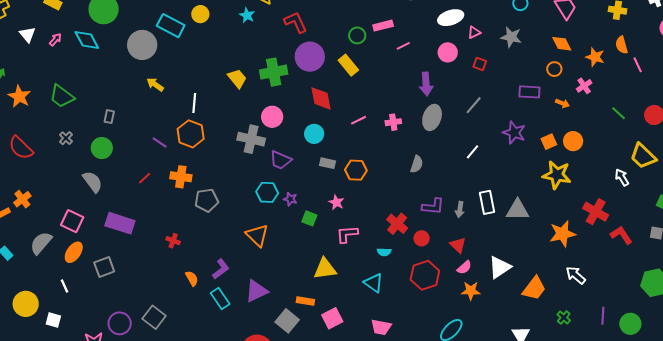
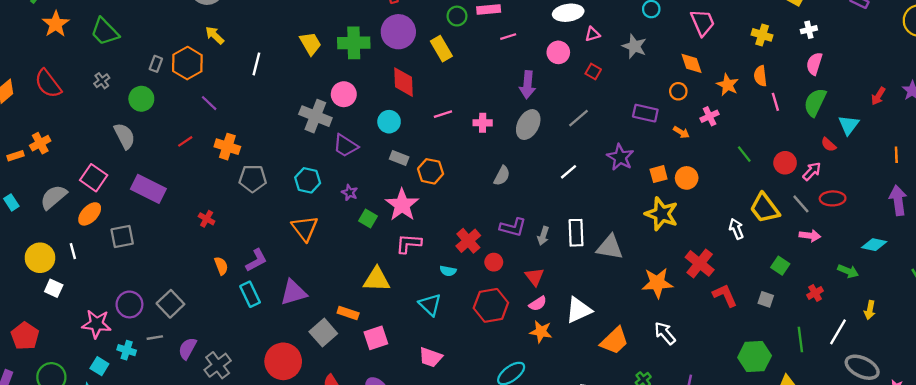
orange hexagon: (191, 134) -> (187, 63), moved
cyan hexagon: (267, 192) -> (308, 180), moved
pink star: (336, 202) -> (402, 205), size x1.8
yellow circle: (26, 304) -> (40, 258), moved

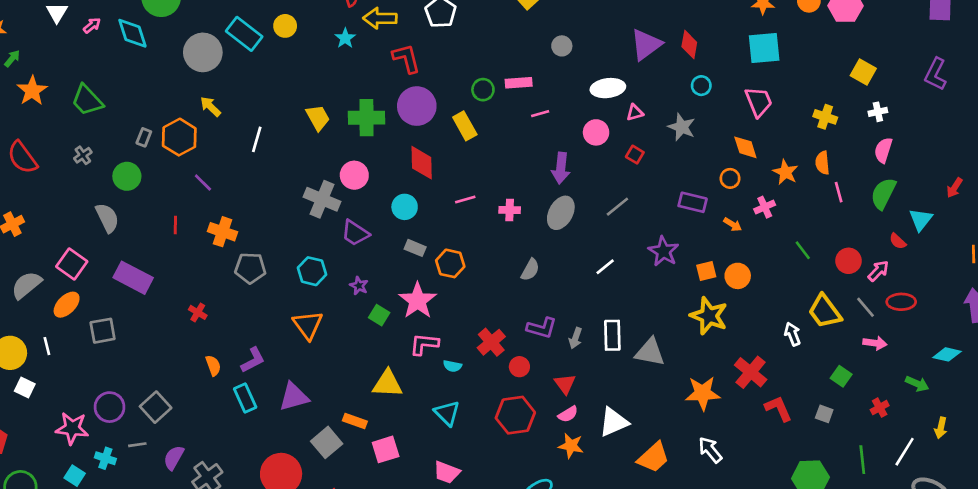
red line: (185, 141) -> (175, 225), turned -56
cyan semicircle: (448, 271) -> (452, 366), moved

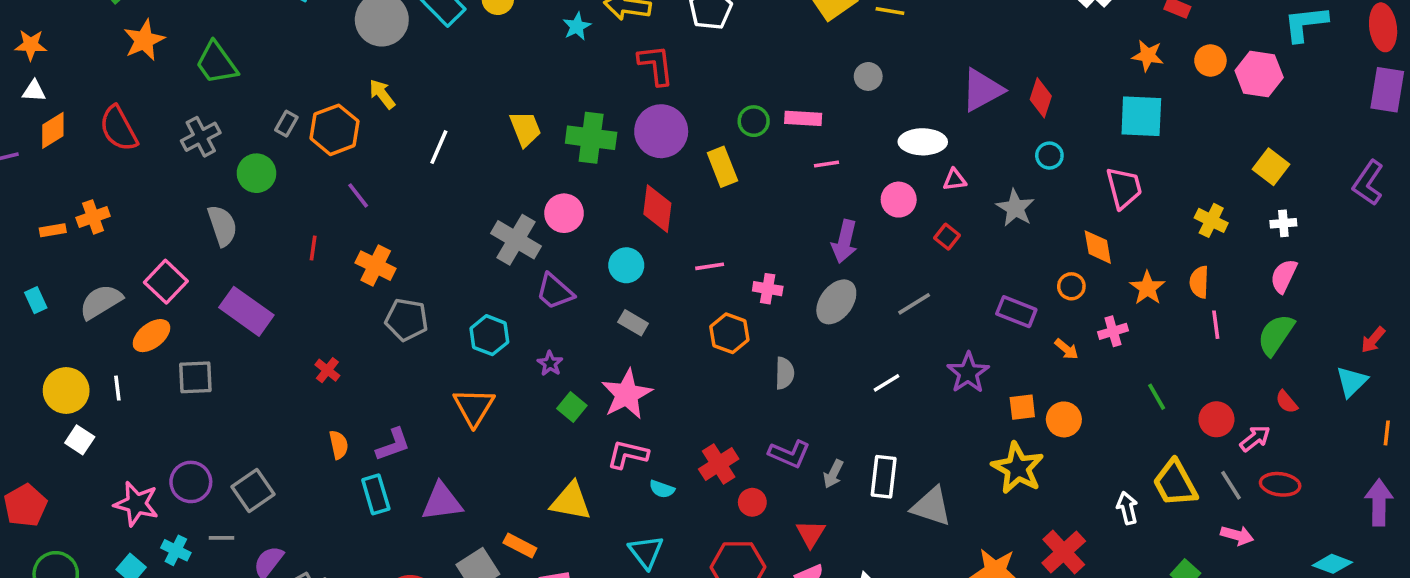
gray cross: (83, 155) -> (201, 137), size x1.5
cyan triangle: (921, 220) -> (1352, 382), moved
orange hexagon: (450, 263) -> (729, 333), moved
gray semicircle: (530, 270) -> (785, 373), turned -35

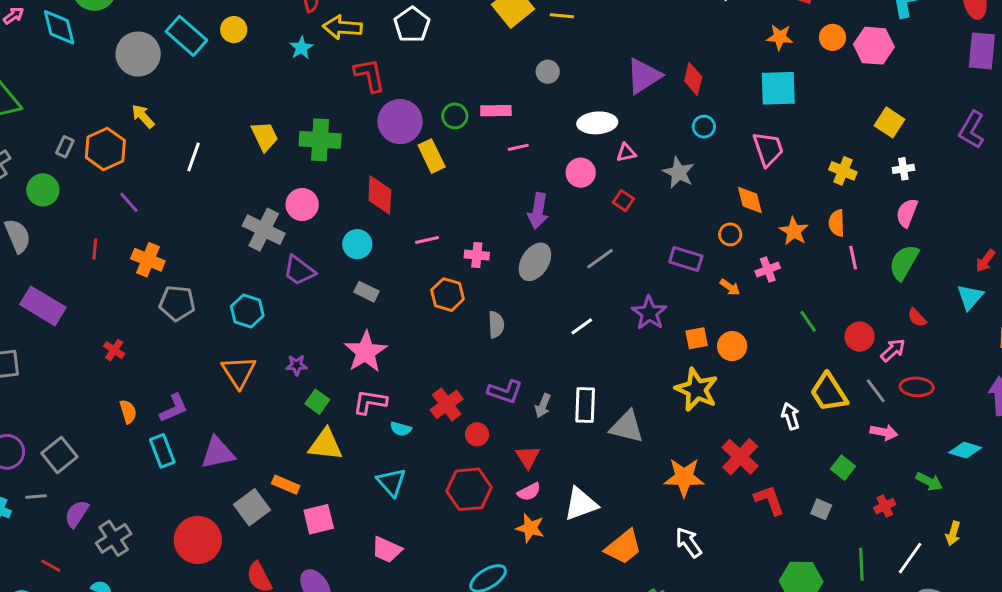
purple circle: (661, 131) -> (400, 122), moved
purple star: (550, 363) -> (297, 365), moved, turned -30
green square: (572, 407) -> (317, 402), moved

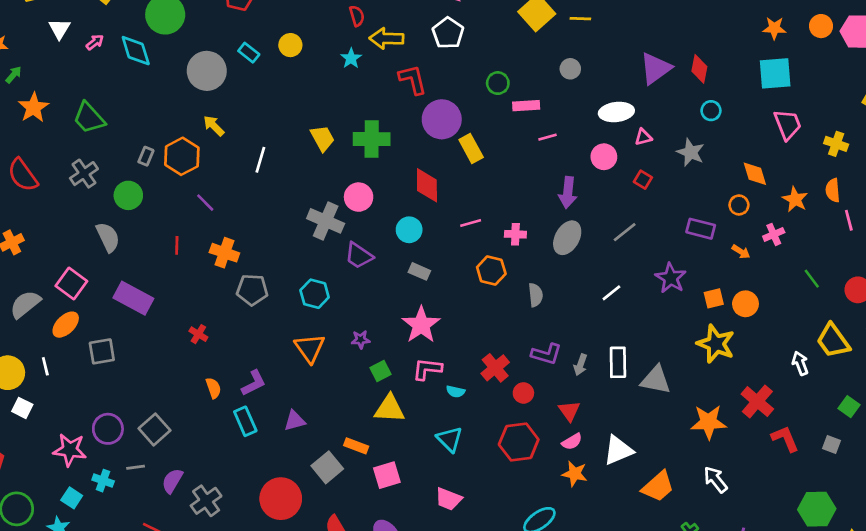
cyan rectangle: (186, 36) -> (249, 53), size x0.6
green circle: (455, 116) -> (498, 83), moved
pink trapezoid: (768, 149) -> (788, 124), moved
green square: (317, 402) -> (381, 371), turned 30
purple triangle: (218, 453) -> (295, 421), size x0.7

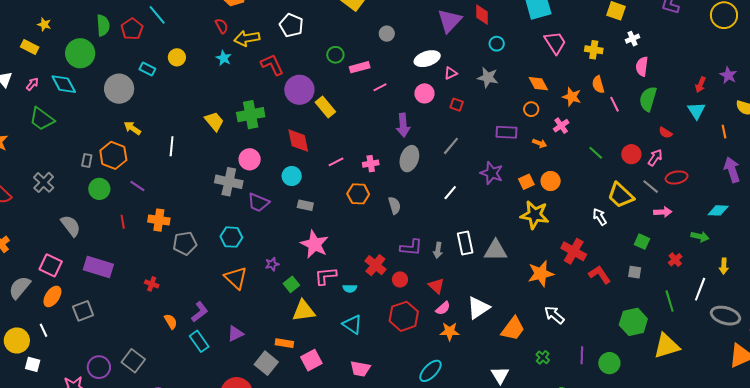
green trapezoid: (89, 118) -> (42, 119), moved
green circle: (128, 195) -> (99, 189), moved

